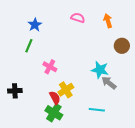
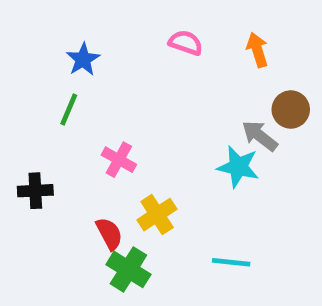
gray arrow: (109, 83) -> (260, 136), moved
black cross: (15, 91) -> (35, 191), moved
red semicircle: (55, 98) -> (109, 234), moved

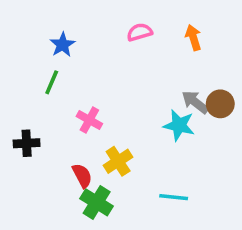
pink semicircle: (186, 43) -> (140, 32), turned -35
brown circle: (291, 110) -> (220, 104), moved

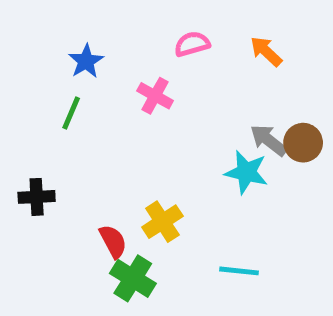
orange arrow: (193, 38) -> (266, 51), turned -30
pink cross: (89, 120) -> (155, 96), moved

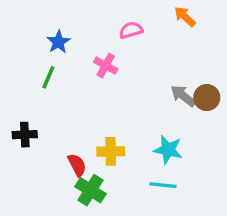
orange arrow: (266, 51) -> (185, 17), moved
cyan star: (246, 172) -> (168, 150), moved
yellow cross: (162, 222) -> (111, 151), turned 32

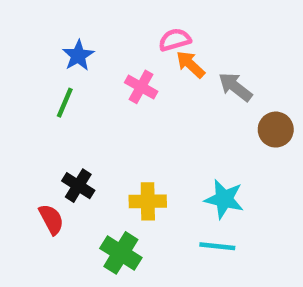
orange arrow: (185, 17) -> (190, 64), moved
gray arrow: (183, 96) -> (235, 87), moved
black cross: (25, 135) -> (78, 186), moved, turned 35
red semicircle: (77, 165) -> (51, 219), moved

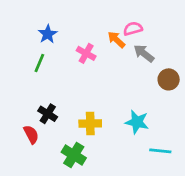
pink semicircle: (175, 40) -> (133, 29), moved
cyan line: (217, 246) -> (160, 151), moved

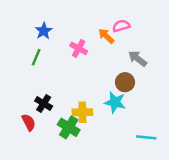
gray arrow: (144, 53) -> (138, 58), moved
brown circle: (169, 79) -> (125, 82), moved
cyan star: (137, 122) -> (115, 102), moved
green cross: (74, 155) -> (69, 127), moved

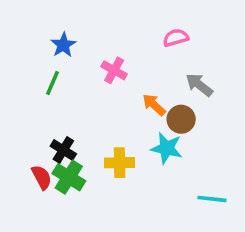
orange arrow: (106, 36) -> (154, 105), moved
green cross: (69, 127) -> (69, 177), moved

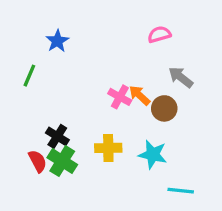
pink cross: (114, 70) -> (120, 97), moved
green line: (52, 83) -> (29, 76), moved
cyan star: (167, 148) -> (153, 154), moved
cyan line: (212, 199) -> (181, 191), moved

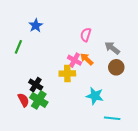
pink semicircle: (159, 34) -> (86, 35), moved, turned -56
brown circle: (164, 108) -> (116, 67), moved
yellow cross: (108, 148) -> (67, 73), moved

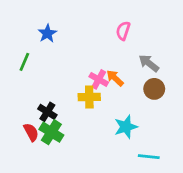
pink semicircle: (86, 35) -> (123, 31), moved
cyan star: (95, 96) -> (126, 127), turned -30

